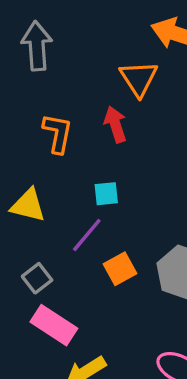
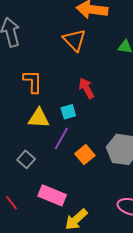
red arrow: (115, 124) -> (86, 88), moved
yellow triangle: (28, 205) -> (39, 118), moved
gray square: (37, 278) -> (26, 159), moved

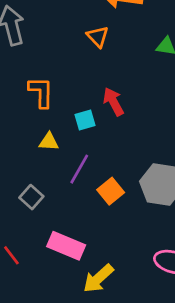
orange triangle: (74, 40) -> (98, 37), size x0.7
cyan square: (68, 112) -> (85, 120), moved
yellow triangle: (39, 118) -> (49, 142), size x0.7

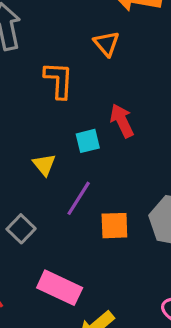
orange L-shape: (41, 92) -> (59, 80), moved
yellow triangle: (49, 142) -> (44, 165), turned 45
orange square: (111, 191) -> (114, 226), turned 35

